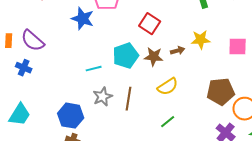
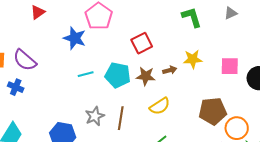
red square: (150, 24) -> (142, 43), turned 30
cyan pentagon: (126, 56) -> (118, 75), turned 30
cyan line: (94, 69) -> (86, 74), moved

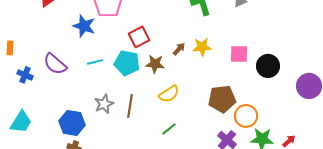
red square: (142, 43) -> (139, 37), moved
purple semicircle: (25, 60) -> (55, 64), moved
brown arrow: (170, 70) -> (179, 49), moved, turned -32

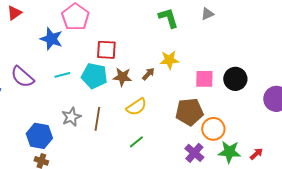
red square: (139, 37) -> (106, 50), turned 30
brown arrow: (179, 49) -> (148, 74), moved
pink square: (239, 54) -> (204, 79), moved

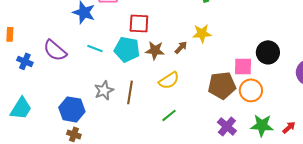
cyan line: (62, 75) -> (95, 48), turned 35
pink square: (204, 79) -> (243, 66), moved
orange circle: (213, 129) -> (251, 90), moved

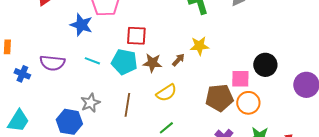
purple semicircle: (55, 50) -> (52, 63), turned -35
gray star: (104, 90) -> (90, 103), moved

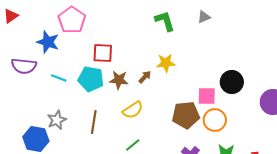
purple semicircle: (52, 63) -> (24, 66), moved

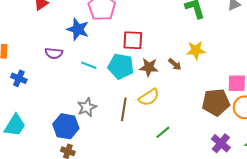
purple semicircle: (24, 66) -> (54, 53), size x0.7
brown arrow: (145, 77) -> (175, 64), turned 88
yellow semicircle: (133, 110) -> (149, 97), moved

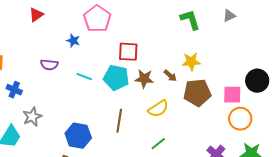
blue star: (78, 29) -> (73, 41), size x0.6
yellow semicircle: (149, 97) -> (158, 109), moved
brown pentagon: (216, 102) -> (197, 93), moved
gray star: (87, 107) -> (32, 117), moved
blue hexagon: (66, 126) -> (78, 136), moved

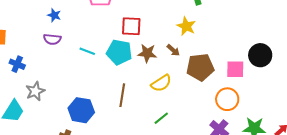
blue star: (73, 41) -> (54, 15), moved
yellow star: (191, 62) -> (186, 26), moved, turned 30
orange circle: (240, 119) -> (227, 99), moved

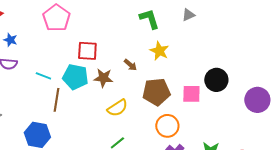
yellow star: (186, 26) -> (159, 51), moved
brown arrow: (173, 50) -> (130, 65), moved
brown line: (122, 95) -> (56, 100), moved
orange circle: (227, 99) -> (167, 126), moved

